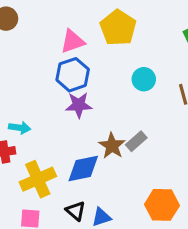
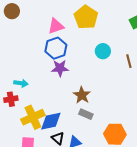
gray rectangle: (136, 141) -> (86, 114), moved, turned 64
blue diamond: (83, 169) -> (51, 121), moved

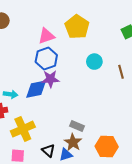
brown star: (82, 95) -> (73, 142), moved
blue diamond: (51, 121) -> (36, 89), moved

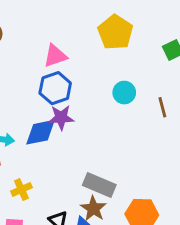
yellow pentagon: (77, 27) -> (115, 32), moved
gray rectangle: (77, 126) -> (99, 185), size x1.5
yellow cross: (23, 129) -> (21, 189), size x0.6

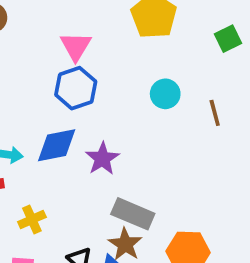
pink triangle: (55, 56) -> (76, 46), turned -40
purple star: (61, 117) -> (102, 159), moved, turned -30

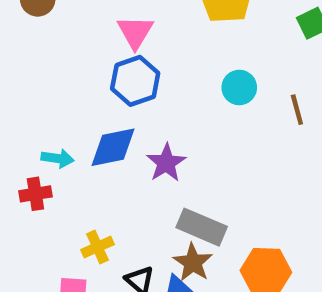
yellow cross: (32, 220) -> (97, 247), moved

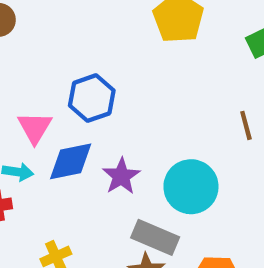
pink triangle: (135, 32) -> (35, 128), moved
cyan circle: (239, 87) -> (191, 187), moved, size x1.6

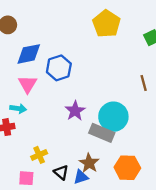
blue diamond: (71, 161) -> (29, 54), moved
gray rectangle: (155, 237) -> (102, 133), moved

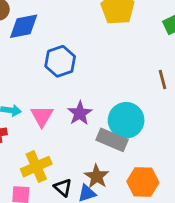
blue diamond: (29, 54) -> (24, 26), moved
pink triangle: (27, 84) -> (42, 116), moved
yellow cross: (39, 155) -> (36, 167), size x1.5

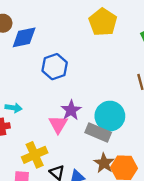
pink triangle: (42, 116) -> (58, 124), moved
brown star: (97, 176) -> (104, 163), moved

